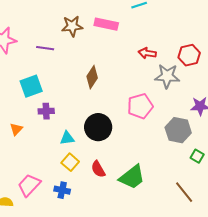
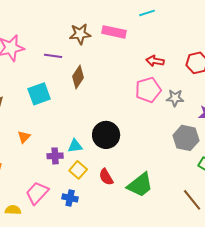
gray star: (167, 76) -> (175, 98), moved, size x0.7
brown diamond: (92, 77) -> (78, 77), moved
pink pentagon: (140, 106) -> (148, 90), moved
purple cross: (46, 111) -> (55, 156), moved

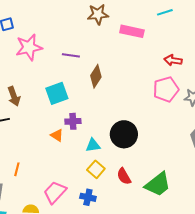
brown star: (80, 34) -> (98, 14), moved
orange triangle: (24, 137) -> (57, 135), moved, turned -40
purple cross: (55, 156) -> (73, 121), moved

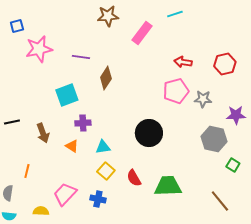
pink rectangle: (132, 31) -> (142, 33), turned -65
brown arrow: (14, 96) -> (43, 133), moved
black circle: (124, 134) -> (149, 133), moved
orange triangle: (57, 135) -> (72, 146), moved
green trapezoid: (158, 184) -> (168, 186), turned -144

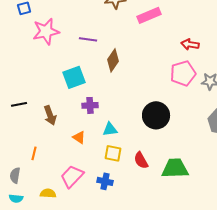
pink rectangle: (142, 33) -> (149, 15), turned 30
orange triangle: (72, 146) -> (79, 137), moved
yellow square: (106, 171) -> (113, 153), turned -30

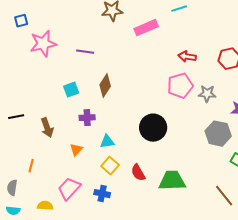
brown diamond: (113, 60) -> (105, 86), moved
cyan square: (74, 77) -> (71, 90), size x0.7
orange triangle: (79, 137) -> (76, 150), turned 40
yellow square: (113, 153) -> (110, 166), turned 30

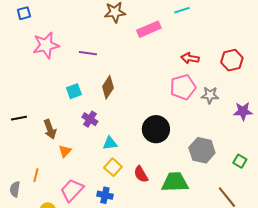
blue square: (21, 21) -> (24, 13), moved
purple cross: (87, 118) -> (90, 119), turned 35
gray hexagon: (218, 134) -> (202, 150), moved
orange triangle: (76, 150) -> (65, 151), moved
orange line: (31, 166) -> (36, 175), moved

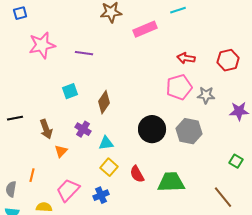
brown diamond: (108, 87) -> (104, 102), moved
purple cross: (90, 119) -> (83, 129), moved
gray hexagon: (202, 150) -> (189, 131), moved
blue cross: (105, 195) -> (101, 195), turned -35

